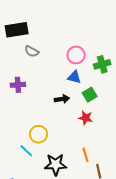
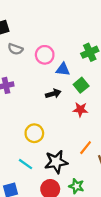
pink circle: (76, 55) -> (45, 55), moved
cyan line: (26, 151) -> (25, 164), moved
orange line: (85, 155) -> (86, 148), turned 64

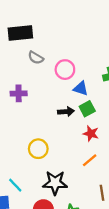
green square: (81, 85) -> (87, 109), moved
orange line: (86, 148) -> (90, 160), moved
cyan line: (25, 164) -> (15, 185), moved

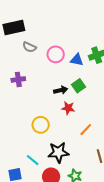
blue triangle: (81, 88) -> (77, 60), moved
red star: (91, 134) -> (68, 108), moved
cyan line: (15, 185) -> (33, 160), moved

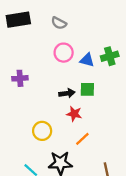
gray semicircle: (29, 47) -> (59, 23), moved
green square: (79, 86) -> (87, 89), turned 32
orange line: (86, 130) -> (82, 139), moved

